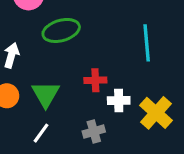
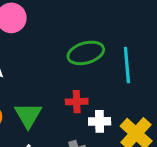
green ellipse: (61, 30) -> (86, 53), moved

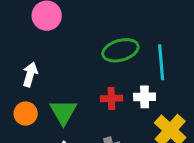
white cross: (100, 121) -> (145, 97), moved

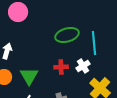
white cross: (145, 97) -> (83, 66), turned -32

